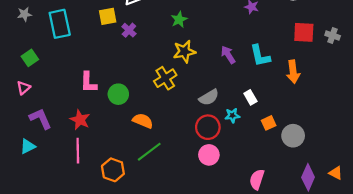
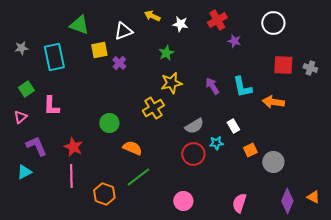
orange arrow: (293, 72) -> (273, 102), turned 105
pink L-shape: (88, 82) -> (51, 106), moved
pink circle: (209, 155) -> (183, 201), moved

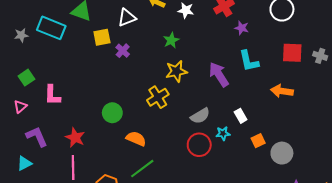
cyan rectangle: (54, 57) -> (51, 28), moved, turned -56
purple arrow: (212, 86) -> (219, 74), size x1.4
cyan L-shape: (242, 87) -> (249, 61), moved

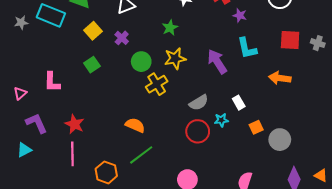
yellow square: (102, 37) -> (93, 31), moved, turned -30
green square: (26, 78) -> (92, 65), moved
green circle: (112, 113) -> (141, 62), moved

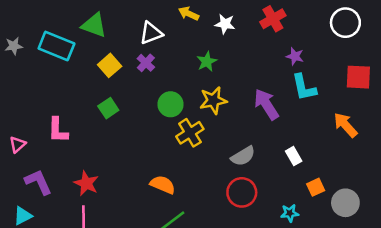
purple star: (240, 15) -> (295, 56), moved
gray star: (21, 23) -> (14, 46), moved
purple cross: (122, 38) -> (146, 63), moved
orange arrow: (280, 78) -> (345, 125), turned 40
cyan star: (221, 120) -> (290, 213), moved

